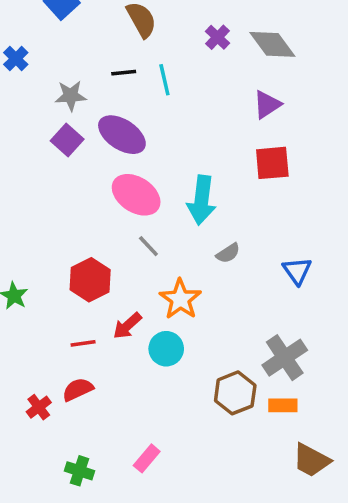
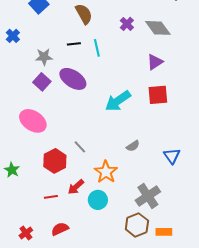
pink ellipse: (136, 195) -> (33, 121), moved
cyan arrow: (202, 200) -> (118, 101), moved, turned 48
gray line: (148, 246) -> (80, 147), moved
gray cross: (285, 358) -> (148, 196), moved
red semicircle: (78, 389) -> (60, 229), moved

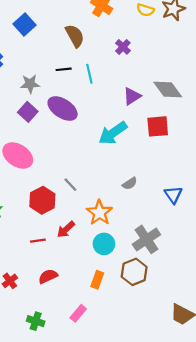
gray diamond: (158, 28) -> (168, 89), moved
purple triangle: (155, 62) -> (132, 96), moved
cyan circle: (98, 200) -> (104, 244), moved
orange rectangle: (164, 232) -> (97, 280), moved, turned -70

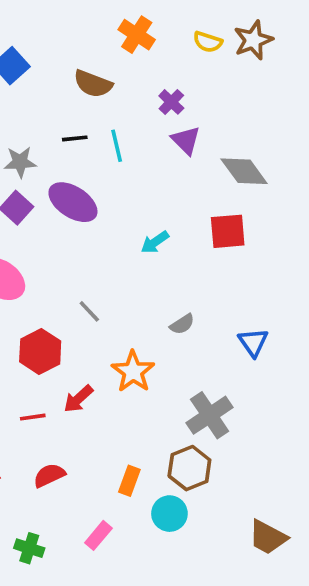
brown semicircle: (75, 36) -> (93, 84), turned 140
purple triangle: (132, 96) -> (186, 140), moved, turned -42
cyan arrow: (113, 133) -> (155, 242), size x0.6
gray line: (70, 185) -> (89, 311), moved
cyan circle: (104, 244) -> (169, 514), moved

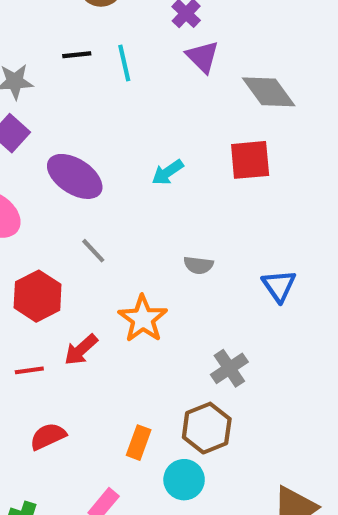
purple ellipse: (73, 202) -> (75, 176), moved
gray semicircle: (182, 324) -> (198, 265), turned 40
gray cross: (210, 415) -> (229, 368), size x0.7

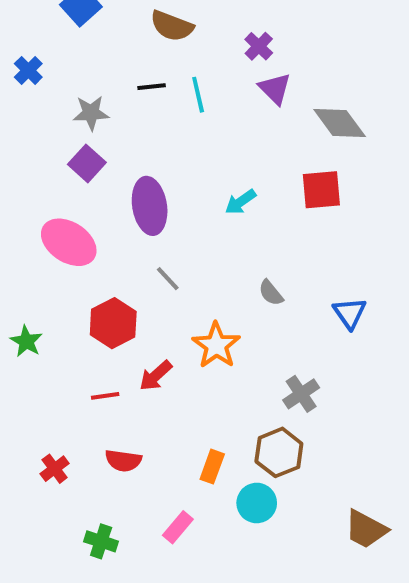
purple ellipse: (75, 176) -> (150, 206), turned 48
gray semicircle: (198, 265) -> (271, 293), turned 44
red semicircle: (48, 436) -> (123, 461), turned -147

